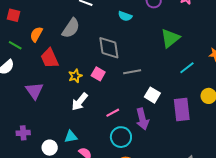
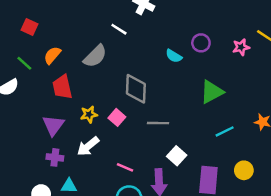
cyan semicircle: (125, 16) -> (174, 56), moved
purple triangle: (34, 91) -> (53, 125), moved
pink line: (113, 113) -> (125, 167), turned 40
purple cross: (23, 133) -> (55, 157), moved

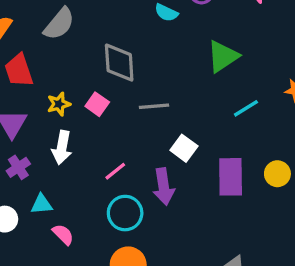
white arrow: (88, 146) -> (62, 148), turned -35
purple cross: (55, 157) -> (18, 167), turned -35
pink line: (125, 167) -> (115, 171), turned -56
yellow circle: (244, 170) -> (277, 174), moved

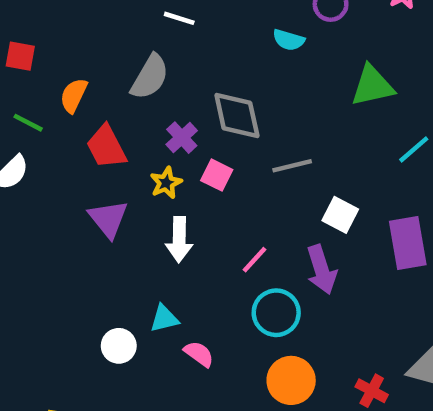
green triangle: (223, 56) -> (372, 86), turned 30
purple cross: (18, 167) -> (182, 138), moved

